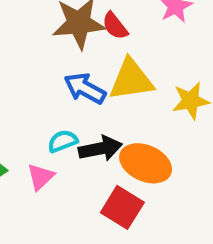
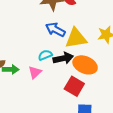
yellow triangle: (131, 80) -> (76, 38), moved

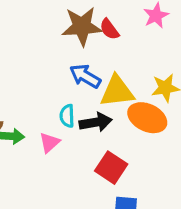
cyan semicircle: (45, 55) -> (67, 116), turned -72
orange ellipse: (85, 65) -> (147, 118), moved

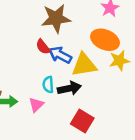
red semicircle: (109, 29) -> (43, 47), moved
orange ellipse: (147, 118) -> (105, 40), moved

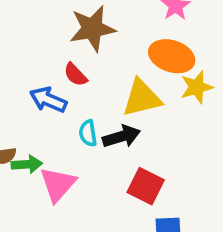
blue arrow: (60, 55) -> (48, 100), moved
pink triangle: (36, 105) -> (58, 184), moved, size x1.5

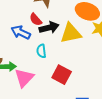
black arrow: (122, 136) -> (49, 28), moved
red square: (146, 186) -> (62, 75), moved

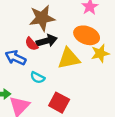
black arrow: (49, 28) -> (47, 41), moved
cyan semicircle: (41, 51) -> (38, 78), turned -56

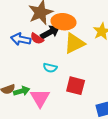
orange ellipse: (87, 35) -> (64, 22), moved
blue arrow: (16, 58) -> (21, 39), moved

